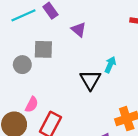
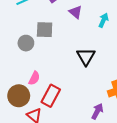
cyan arrow: (110, 65) -> (104, 20), moved

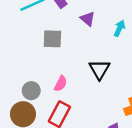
gray circle: (26, 43) -> (31, 91), moved
pink semicircle: (34, 78) -> (61, 84), moved

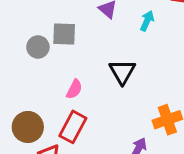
gray circle: (31, 91) -> (38, 47), moved

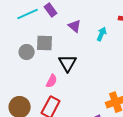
black triangle: (122, 72) -> (68, 63), moved

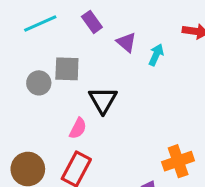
purple rectangle: (51, 10) -> (92, 22), moved
purple triangle: (75, 26) -> (126, 42), moved

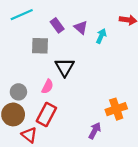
purple rectangle: (92, 22) -> (57, 25), moved
gray circle: (39, 83) -> (18, 92), moved

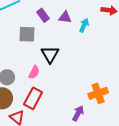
purple triangle: (81, 27) -> (65, 17), turned -32

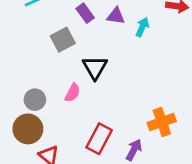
gray square: (27, 34) -> (63, 40), turned -30
red rectangle: (33, 98) -> (99, 139), moved

